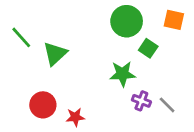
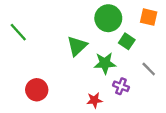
green triangle: (55, 54) -> (77, 46), moved
gray line: (167, 105) -> (149, 69), moved
red star: (75, 117) -> (94, 100), moved

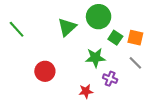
orange square: (149, 17) -> (135, 38), moved
green triangle: (77, 46) -> (67, 27), moved
red circle: (37, 90) -> (45, 71), moved

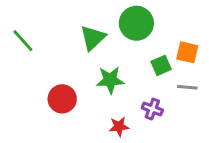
green square: (115, 38) -> (161, 65), moved, turned 32
green star: (95, 58) -> (110, 80), moved
gray line: (135, 63) -> (187, 87), turned -40

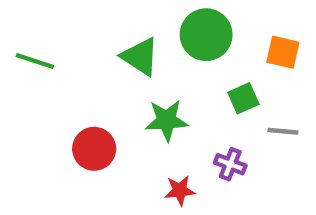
green triangle: (93, 38) -> (140, 57), turned -44
green line: (23, 41) -> (35, 61), turned -30
orange square: (187, 52) -> (283, 52), moved

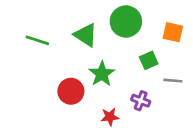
green line: (35, 61) -> (37, 40), moved
green star: (167, 120) -> (102, 74), turned -30
red circle: (94, 149) -> (71, 91), moved

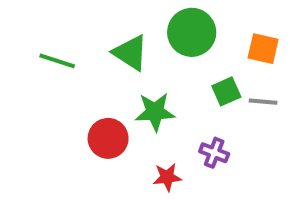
green star: (102, 74) -> (155, 112), turned 30
gray line: (173, 81) -> (263, 102), moved

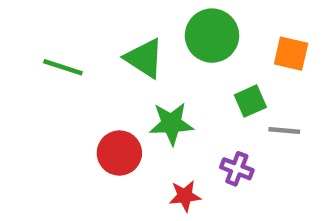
gray line: (263, 102) -> (284, 130), moved

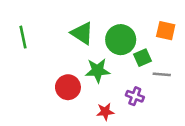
green circle: (212, 36) -> (121, 40), moved
green line: (63, 67) -> (23, 37), moved, turned 60

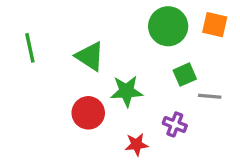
orange square: (166, 31) -> (215, 25), moved
green triangle: (82, 33) -> (90, 56), moved
green circle: (121, 40) -> (168, 26), moved

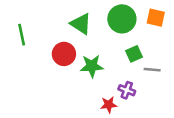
green triangle: (90, 56) -> (81, 24), moved
red circle: (88, 113) -> (64, 54), moved
red star: (136, 144) -> (109, 105), moved

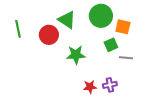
orange square: (156, 18) -> (123, 27), moved
red circle: (64, 54) -> (49, 35), moved
purple cross: (127, 90) -> (110, 85), moved, turned -32

